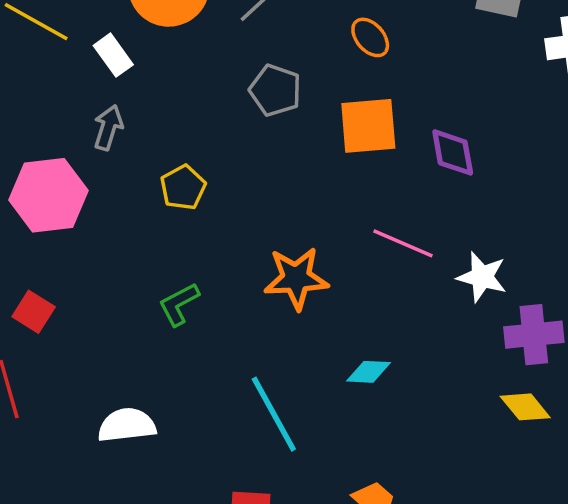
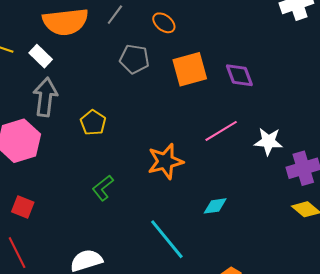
orange ellipse: (370, 37) -> (164, 23), moved
gray arrow: (108, 128) -> (45, 97), size x1.5
pink line: (403, 243) -> (221, 131), turned -44

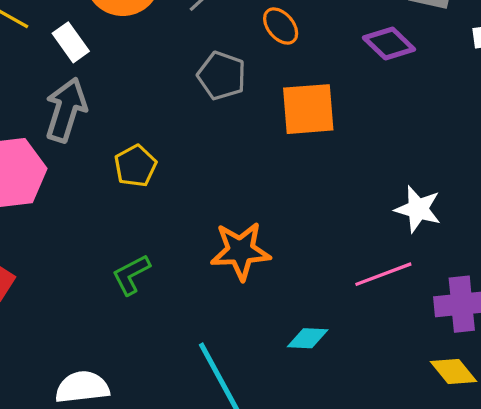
purple diamond: (239, 75) -> (389, 43), moved, turned -36
pink line: (221, 131) -> (383, 274), moved
white star: (268, 141) -> (418, 209), moved

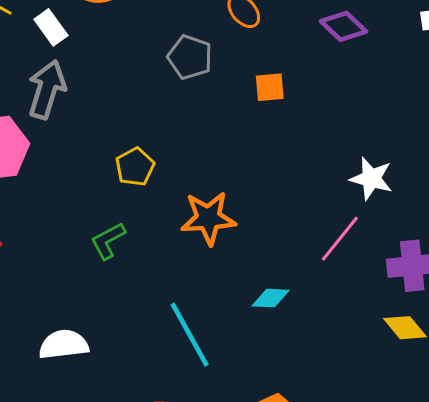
orange square: (308, 109) -> (270, 87), size x0.6
yellow pentagon: (135, 166) -> (135, 167), moved
pink line: (383, 274) -> (340, 239), turned -30

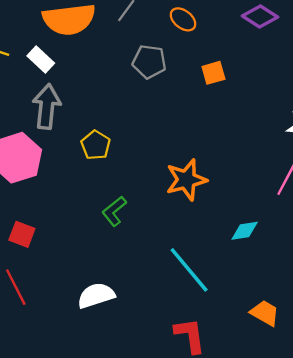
yellow pentagon: (135, 167) -> (96, 145), moved

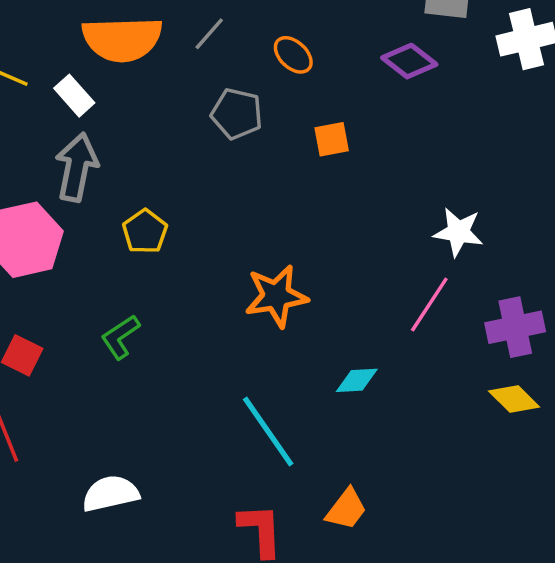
green L-shape: (114, 211) -> (120, 337), moved
white semicircle: (96, 295) -> (110, 493), moved
orange trapezoid: (265, 313) -> (346, 509), moved, turned 92

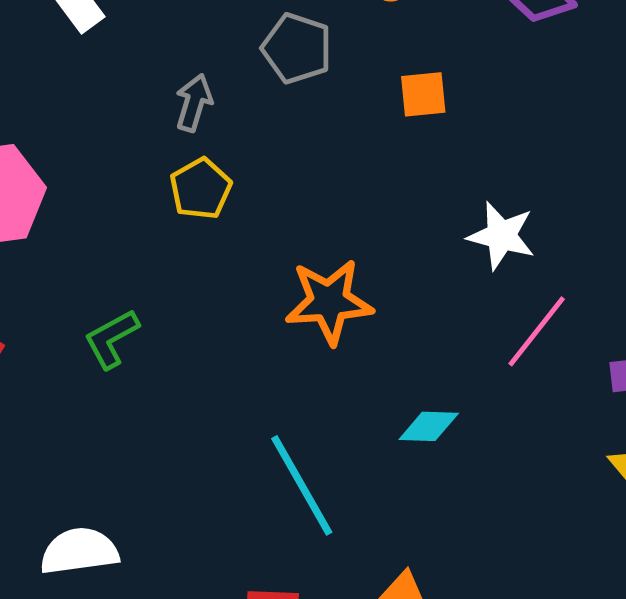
gray arrow: (77, 167) -> (194, 103), moved, size x0.6
yellow pentagon: (145, 232) -> (201, 189), moved
white star: (458, 232) -> (501, 236), moved

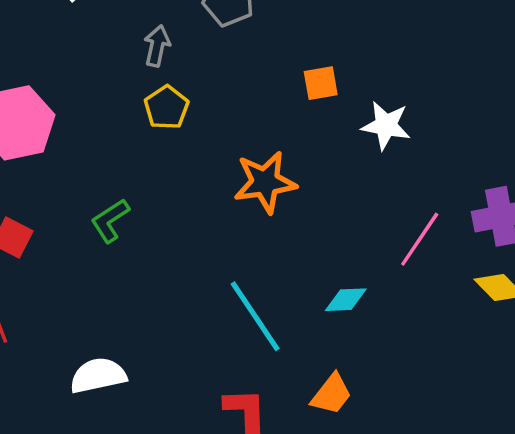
orange square: (423, 94) -> (321, 83), moved
pink line: (537, 331) -> (420, 239), moved
cyan diamond: (429, 426) -> (346, 300), moved

